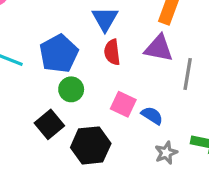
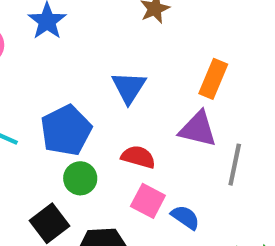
red semicircle: (112, 52) -> (138, 157), moved, turned 110

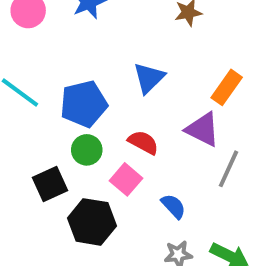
pink square: (148, 201) -> (126, 179), moved

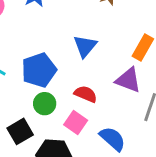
blue semicircle: (173, 206) -> (113, 139), size x1.4

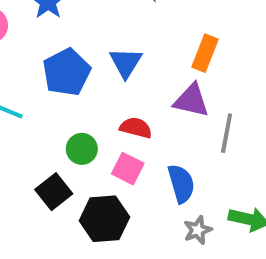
blue pentagon: (39, 70) -> (67, 72), moved
blue semicircle: (113, 139) -> (181, 184), turned 40

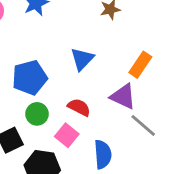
blue pentagon: (67, 72) -> (30, 78), moved
gray line: (227, 133) -> (143, 125), turned -72

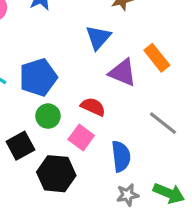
blue triangle: (82, 59) -> (98, 37), moved
orange rectangle: (140, 65) -> (157, 58), turned -70
purple triangle: (123, 96) -> (122, 73), moved

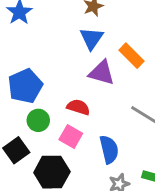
blue triangle: (98, 37) -> (92, 38), moved

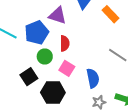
purple triangle: (102, 73) -> (58, 15), moved
red semicircle: (78, 107) -> (65, 43), moved, turned 70

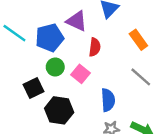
orange rectangle: (111, 14) -> (138, 40), moved
red semicircle: (65, 43) -> (95, 47), moved
pink square: (67, 68) -> (80, 74), moved

